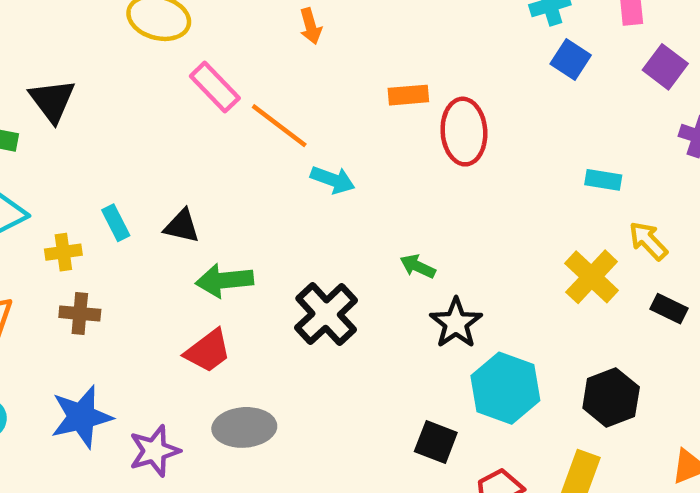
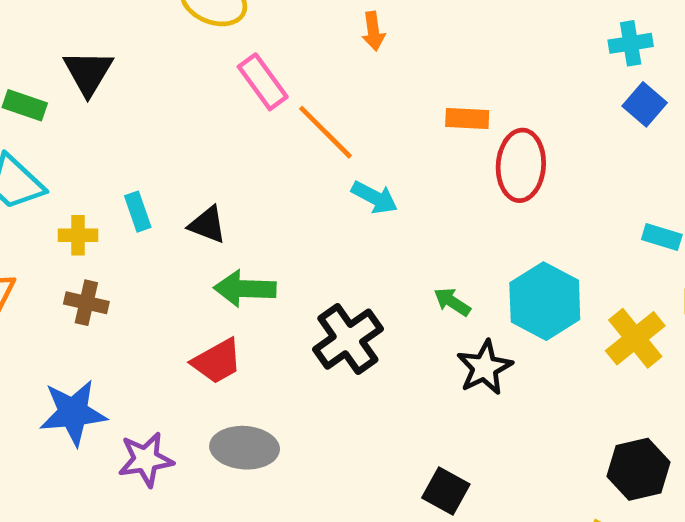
cyan hexagon: (505, 388) -> (545, 301), moved

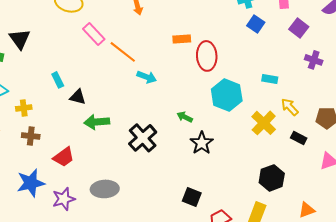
cyan rectangle: (138, 212) -> (58, 80), moved
cyan hexagon: (545, 301) -> (227, 95), moved
red trapezoid: (217, 361) -> (64, 157), moved

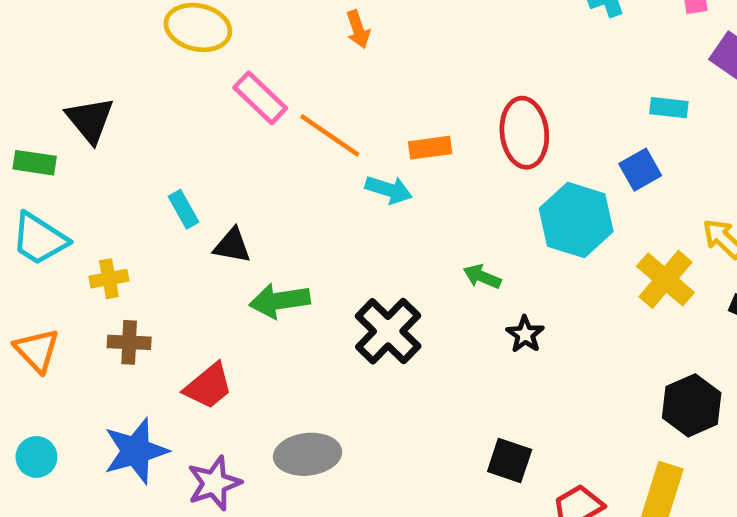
blue square: (256, 24) -> (640, 170), moved, turned 30
orange rectangle: (182, 39) -> (430, 148), moved
cyan rectangle: (270, 79) -> (669, 108), moved
black star: (202, 143) -> (525, 334), size x0.7

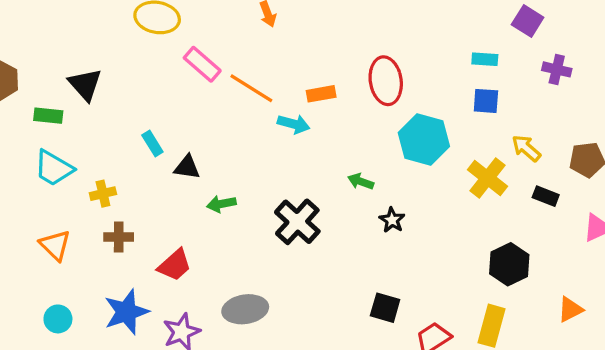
blue square: (640, 170) -> (486, 101), moved, turned 36
green arrow: (280, 301) -> (221, 204), size x0.7

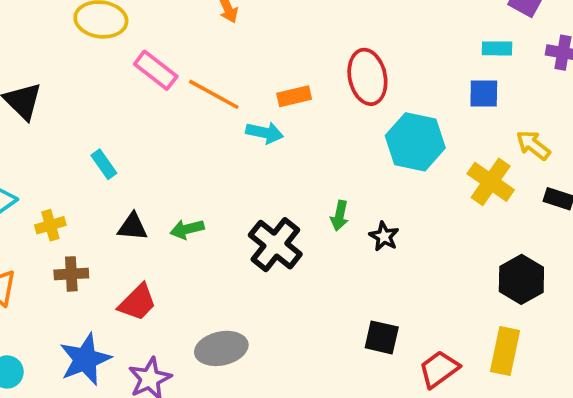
cyan rectangle: (485, 59) -> (497, 48), moved
black triangle: (187, 167) -> (133, 227), moved
green arrow: (361, 181) -> (340, 216), moved, turned -95

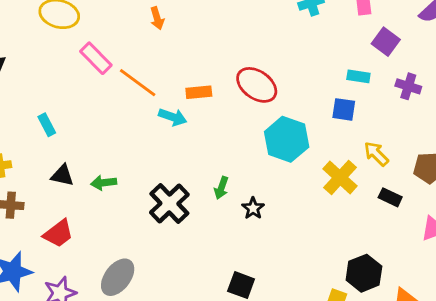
red ellipse: (367, 77) -> (257, 85), turned -51
black hexagon: (521, 279) -> (364, 273), moved
gray ellipse: (221, 348) -> (118, 277), turned -48

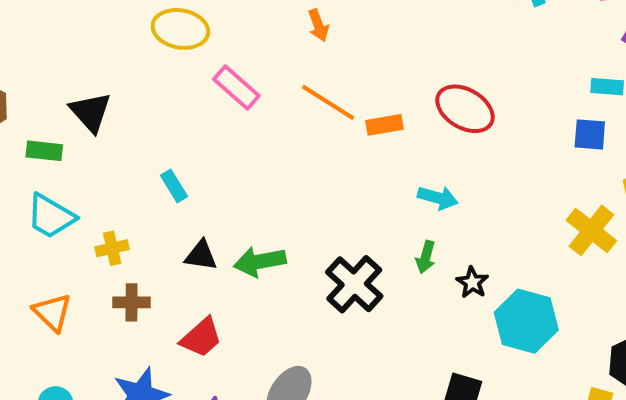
orange line: (138, 83) -> (328, 102), moved
cyan arrow: (173, 117) -> (438, 198), moved
cyan hexagon: (287, 139) -> (526, 321), moved
green arrow: (104, 183) -> (260, 262), size x1.4

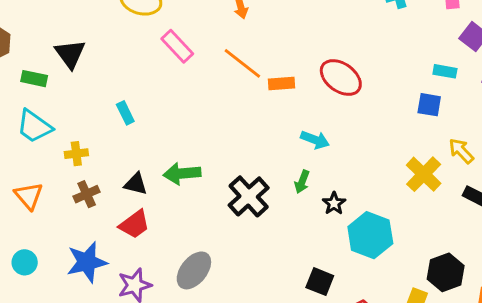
black triangle: (201, 255) -> (136, 184), moved
brown cross: (132, 302) -> (87, 194), turned -30

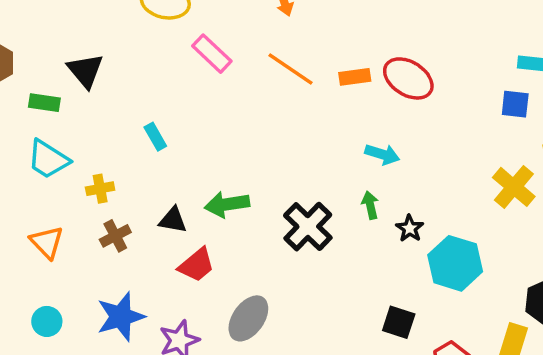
orange rectangle: (282, 83) -> (355, 77), moved
green arrow: (302, 182) -> (370, 205), turned 150
red trapezoid: (134, 224) -> (197, 265), moved

